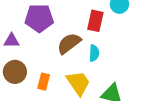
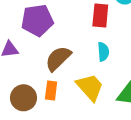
brown semicircle: (69, 43) -> (58, 59), moved
brown circle: (15, 72) -> (24, 98), moved

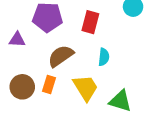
red rectangle: (100, 16) -> (90, 22), moved

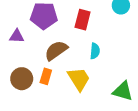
green triangle: (120, 101) -> (123, 91), moved

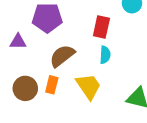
red rectangle: (83, 20) -> (101, 27), moved

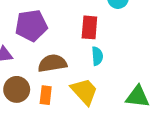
brown semicircle: (62, 56) -> (52, 63), turned 36
brown circle: (25, 88) -> (17, 89), moved

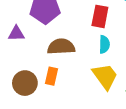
brown circle: (17, 89) -> (25, 83), moved
yellow trapezoid: (84, 91) -> (105, 76), moved

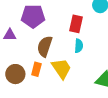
brown semicircle: (61, 47) -> (45, 46), turned -70
yellow trapezoid: (105, 76) -> (61, 69), moved

